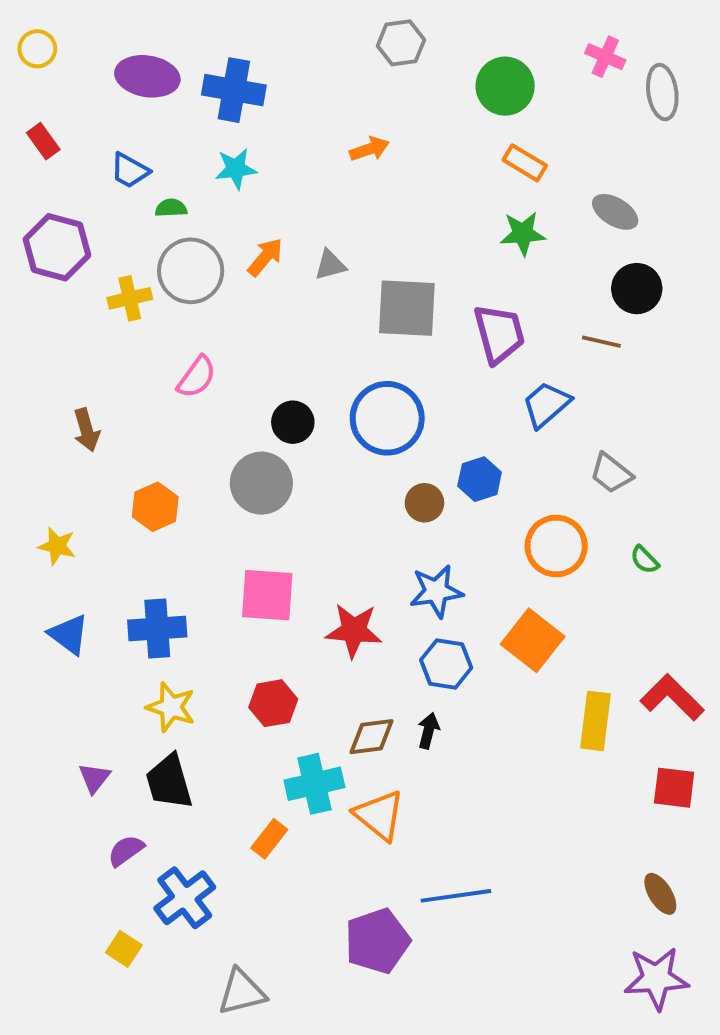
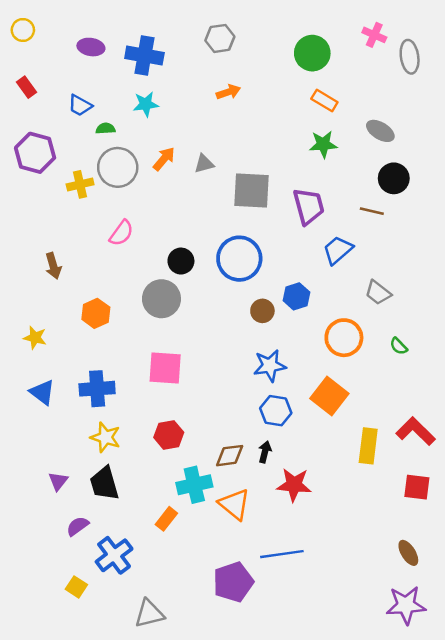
gray hexagon: (401, 43) -> (220, 38), moved
purple ellipse: (147, 76) -> (91, 47), size x0.7
red star: (354, 631) -> (294, 485), moved

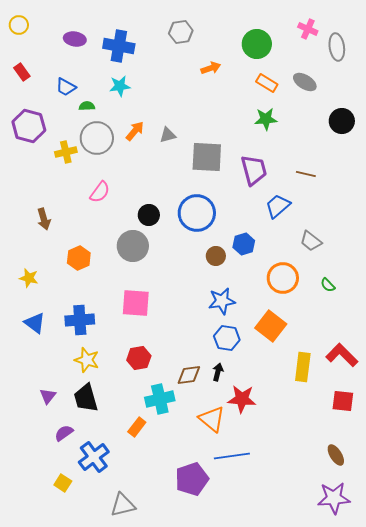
orange arrow: (228, 92) -> (211, 68), moved
gray ellipse: (380, 131) -> (305, 82), moved
black circle: (394, 178) -> (342, 121), moved
orange triangle: (234, 504) -> (212, 419), moved

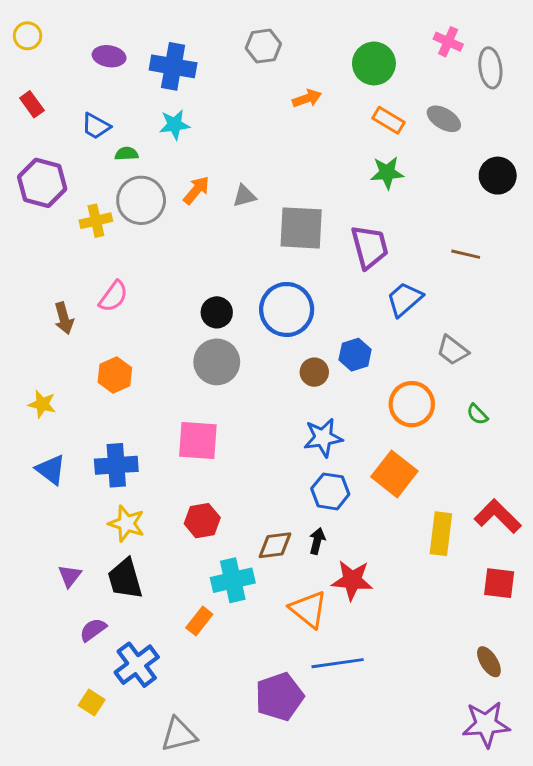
brown line: (306, 174) -> (466, 254), moved
pink semicircle: (100, 192) -> (113, 296), moved
gray circle: (133, 246) -> (217, 362), moved

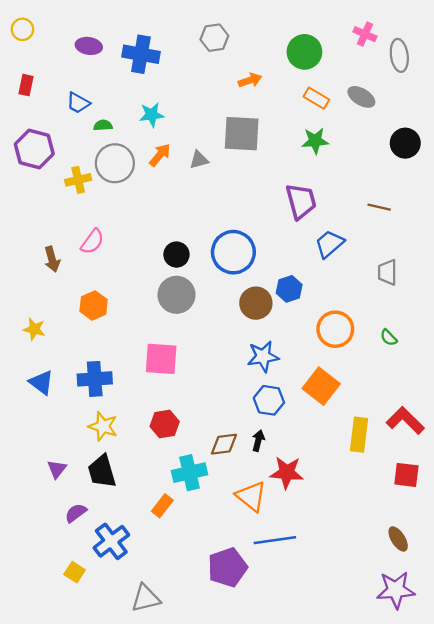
red rectangle: (32, 104) -> (26, 85), turned 48
cyan star: (175, 125) -> (152, 115), moved
gray square: (301, 228) -> (242, 134), moved
gray trapezoid: (453, 350) -> (387, 272), moved, turned 52
brown circle: (314, 372) -> (256, 303), size x1.4

